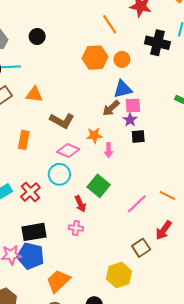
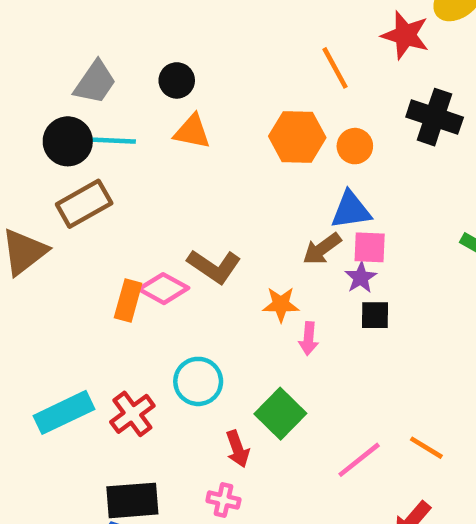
orange triangle: (34, 94) -> (192, 132), moved
pink diamond: (68, 151) -> (164, 289), moved

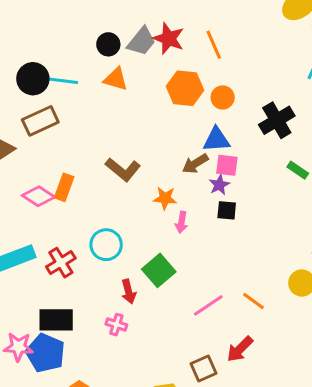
red star: (405, 35) -> (169, 39), moved
gray trapezoid: (95, 82) -> (141, 41), moved
black cross: (435, 117) -> (277, 120), moved, turned 36
pink diamond: (164, 289) -> (38, 196), moved

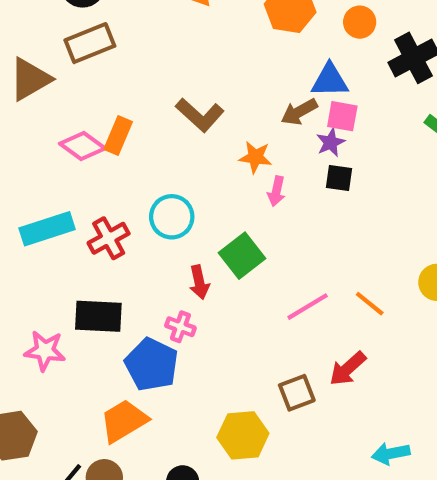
orange circle: (223, 97) -> (360, 22), moved
blue pentagon: (45, 353) -> (152, 365), moved

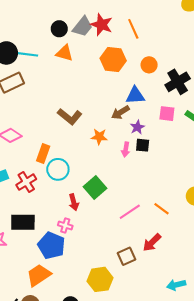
pink square: (342, 116) -> (167, 114), moved
orange rectangle: (118, 135) -> (43, 153), moved
pink arrow: (276, 191) -> (126, 149), moved

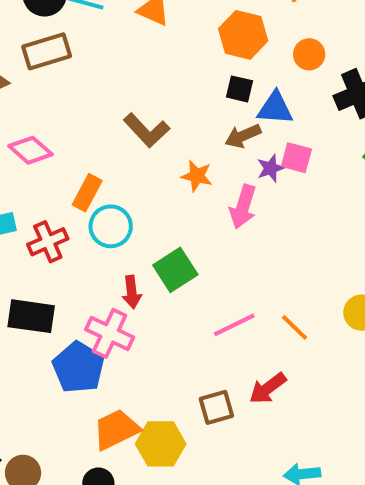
pink square: (167, 114) -> (296, 158), moved
black square: (143, 145) -> (239, 89), moved
pink arrow: (126, 149) -> (243, 207), size x1.5
pink cross: (65, 225) -> (110, 333), size x1.6
orange trapezoid: (39, 275) -> (116, 429), moved

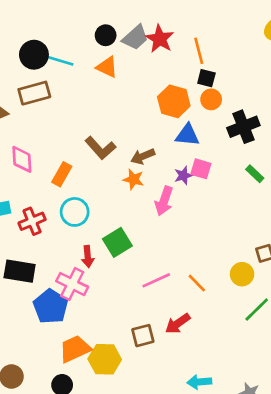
orange hexagon: (243, 35) -> (174, 101), moved
black square: (239, 89) -> (206, 78), moved
brown arrow: (243, 136) -> (143, 156), moved
pink diamond: (30, 150) -> (22, 159), turned 44
orange rectangle: (87, 193) -> (62, 174), moved

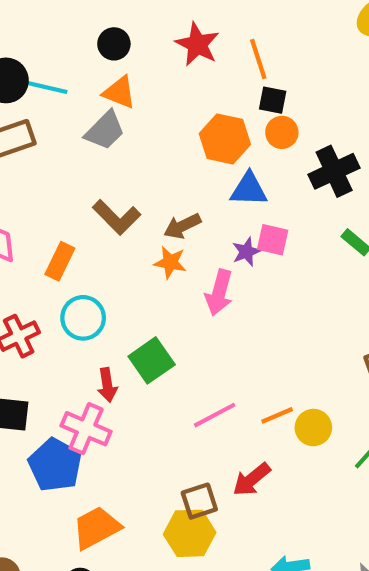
gray trapezoid: (135, 37) -> (105, 130), moved
yellow circle: (242, 274) -> (313, 428), moved
orange line: (197, 283) -> (277, 415), turned -65
yellow hexagon: (105, 359) -> (190, 533), moved

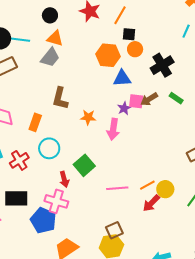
orange line: (258, 59) -> (120, 15), turned 54
brown L-shape: (117, 217) -> (60, 98), turned 65
brown arrow: (182, 226) -> (149, 99), moved
pink line: (215, 415) -> (117, 188), turned 30
red arrow: (252, 479) -> (151, 203), moved

